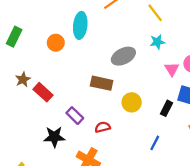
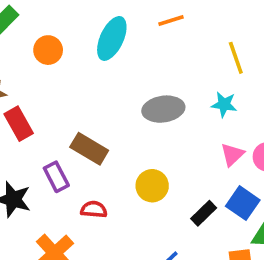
orange circle: (56, 43) -> (48, 50), moved
brown rectangle: (102, 83) -> (89, 149), moved

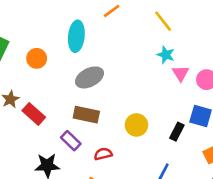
cyan star: (224, 104) -> (166, 55), turned 30
gray ellipse: (163, 109) -> (90, 77), moved
pink triangle: (232, 155) -> (181, 73), moved

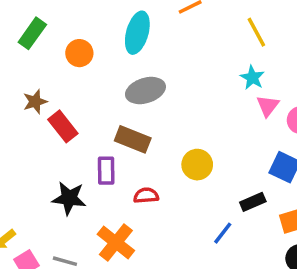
black rectangle: (177, 132) -> (253, 202), moved, turned 30
purple rectangle: (71, 141) -> (106, 171), turned 36

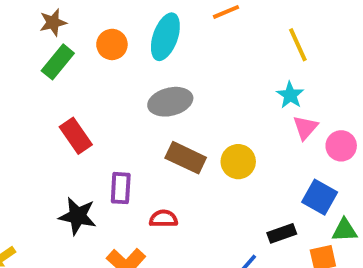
green rectangle: (32, 33) -> (58, 62), moved
orange circle: (79, 53) -> (112, 44), moved
brown star: (35, 102) -> (53, 22), moved
brown rectangle: (133, 139) -> (186, 158), moved
yellow circle: (197, 165) -> (238, 162), moved

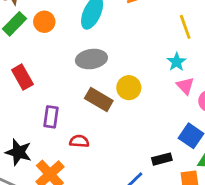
orange circle: (112, 44) -> (44, 22), moved
pink triangle: (305, 128) -> (185, 86), turned -30
yellow circle: (238, 162) -> (129, 88), moved
black star: (78, 216) -> (18, 152), moved

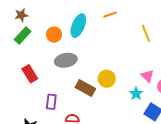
orange circle: (44, 22) -> (54, 35), moved
gray ellipse: (91, 59) -> (66, 60), moved
cyan star: (177, 62) -> (136, 94), moved

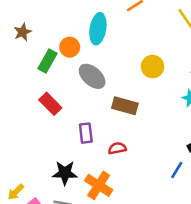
green rectangle: (23, 36) -> (48, 61), moved
gray ellipse: (66, 60) -> (92, 76), turned 65
yellow circle: (107, 79) -> (153, 67), moved

